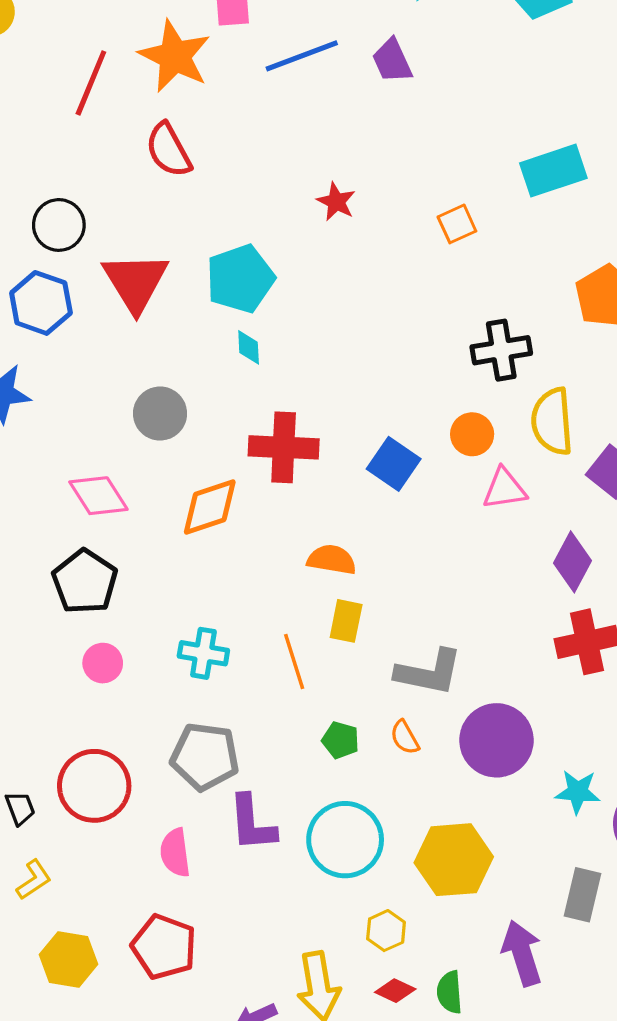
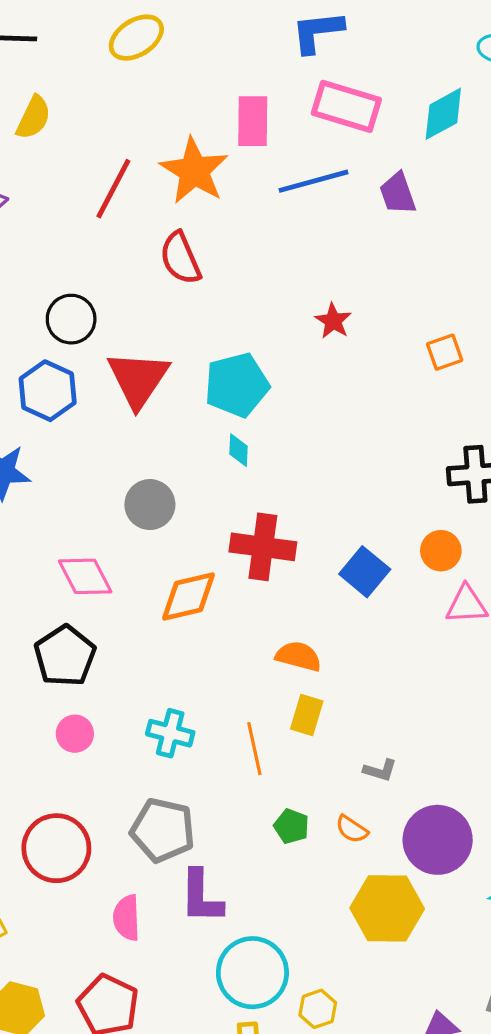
gray L-shape: (429, 672) -> (380, 770), size x0.5
orange semicircle: (405, 737) -> (352, 829), turned -32
cyan circle: (345, 840) -> (252, 973), moved
yellow hexagon: (454, 860) -> (387, 908), moved

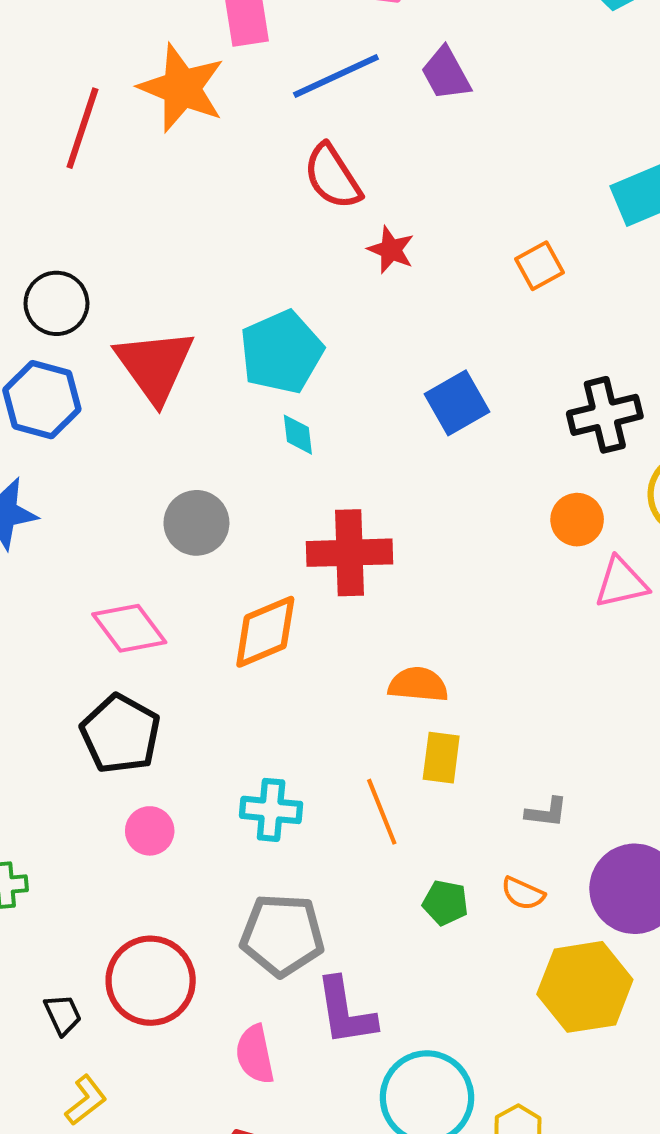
red semicircle: (180, 258) -> (332, 177), moved
blue square: (365, 572) -> (457, 403), moved, turned 30

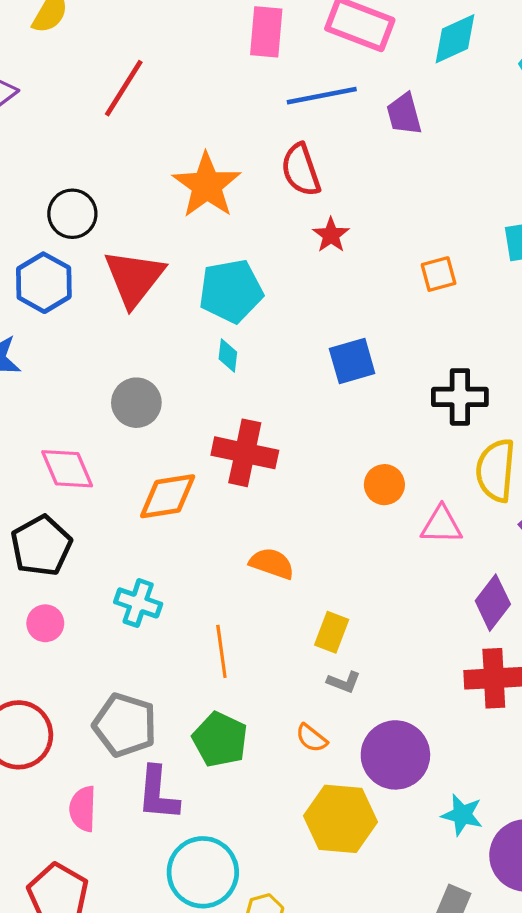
orange star: (182, 88) -> (207, 185), moved
orange circle: (577, 520) -> (384, 485), moved
yellow rectangle: (441, 758) -> (332, 632), moved
cyan cross: (271, 810) -> (138, 603), moved
green pentagon: (445, 903) -> (220, 740), moved, size x1.6

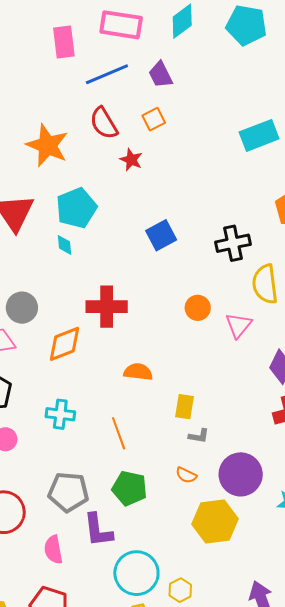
orange square: (439, 274) -> (154, 119), moved
cyan diamond: (228, 355) -> (65, 245), moved
gray circle: (136, 403) -> (22, 308), moved
pink triangle: (441, 525) -> (239, 325), turned -40

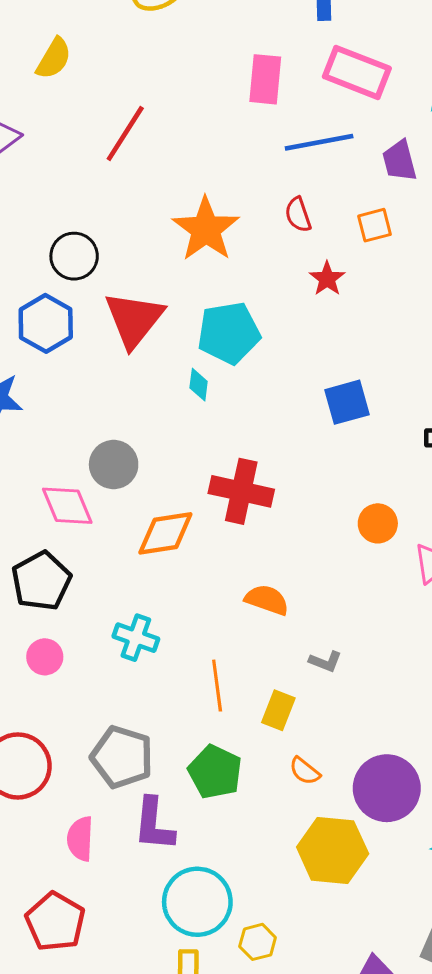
red semicircle: (104, 123) -> (298, 215), size x0.7
yellow rectangle: (185, 407) -> (278, 710), moved
gray L-shape: (199, 436) -> (325, 661), moved

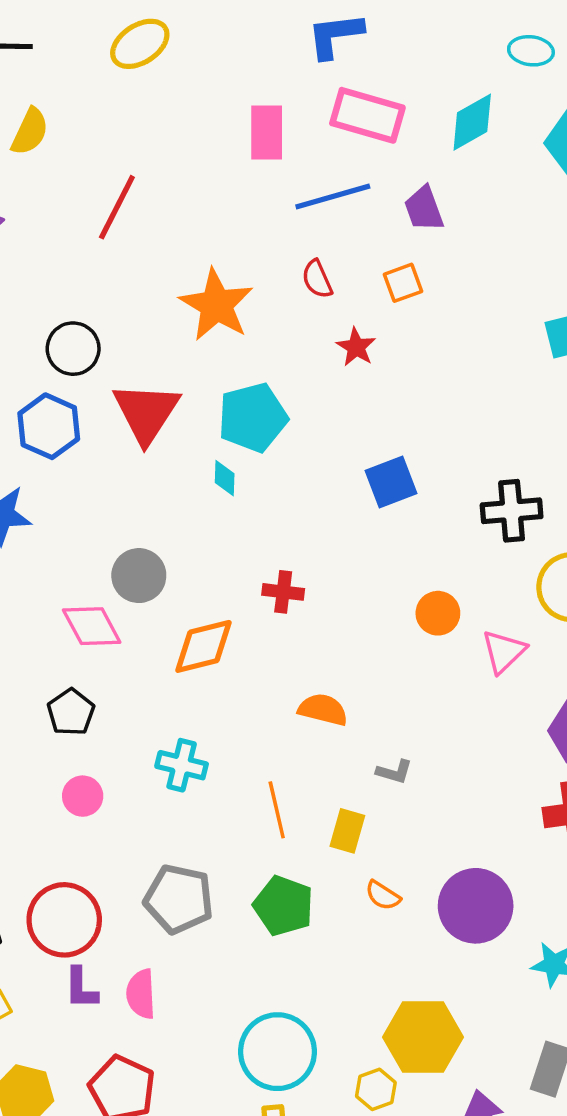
red cross: (241, 491) -> (283, 592), size x0.6
black pentagon: (41, 581) -> (71, 712), size x0.7
purple L-shape: (154, 824) -> (81, 988), moved, size x0.7
yellow hexagon: (333, 850) -> (423, 1037), moved
yellow hexagon: (258, 942) -> (376, 1089), moved

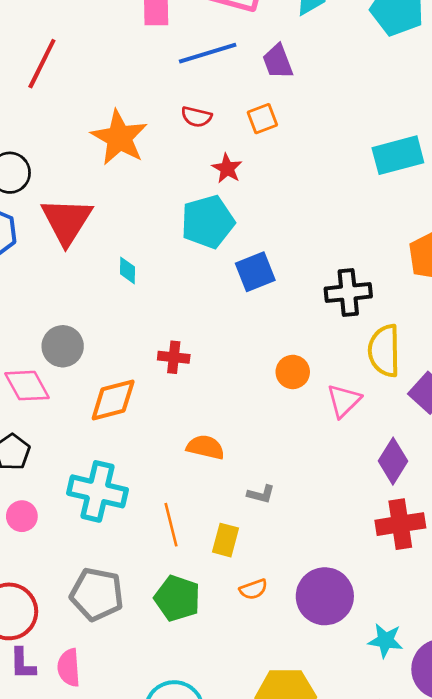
red semicircle: (317, 279) -> (196, 117), turned -52
cyan pentagon: (253, 417) -> (208, 222), moved
cyan cross: (182, 765) -> (98, 491), size x1.5
orange semicircle: (383, 895) -> (253, 589), turned -52

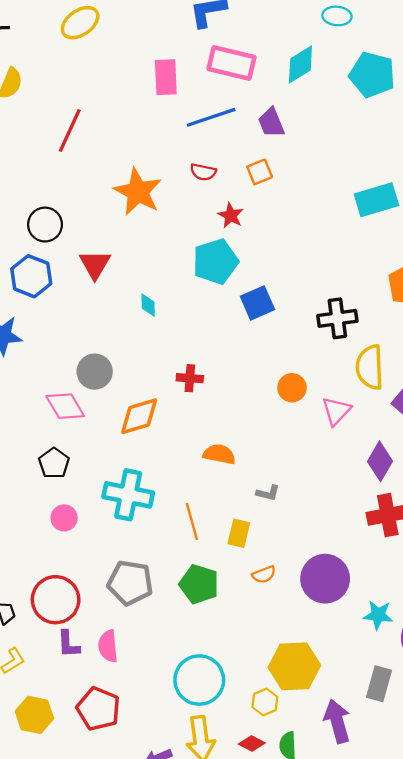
red triangle: (67, 221) -> (95, 264), size x0.7

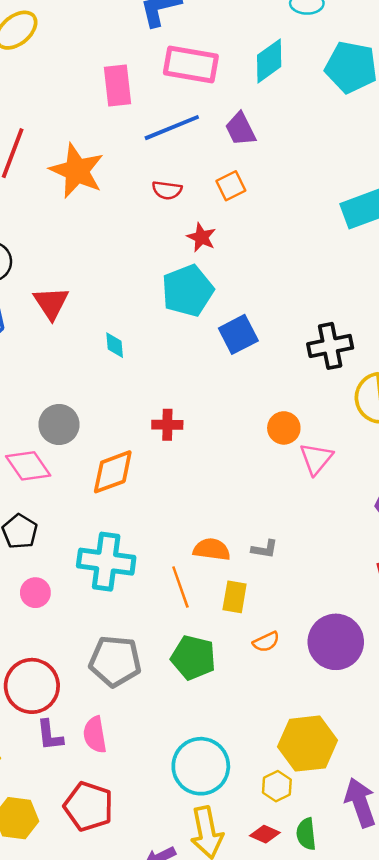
orange star: (138, 192) -> (77, 171), moved
pink triangle: (336, 411) -> (316, 459), moved
orange semicircle: (219, 454) -> (212, 549), moved

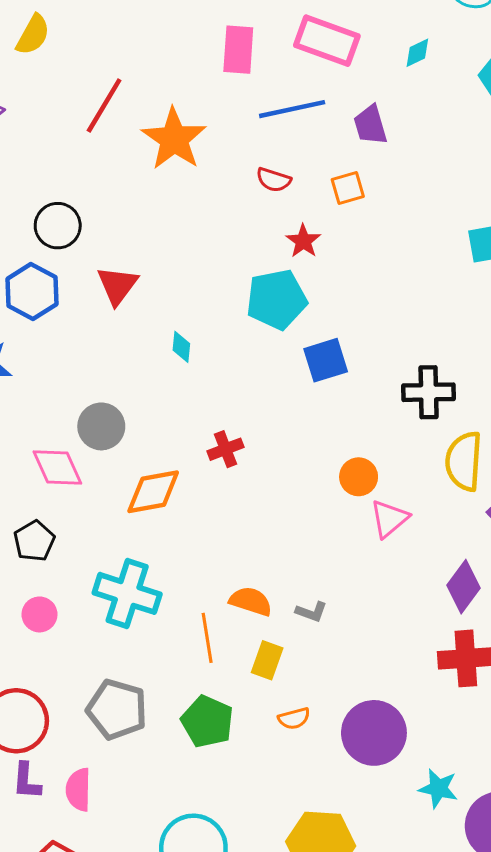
cyan diamond: (269, 61) -> (417, 53), size x0.6
red cross: (167, 425) -> (226, 449), turned -32

